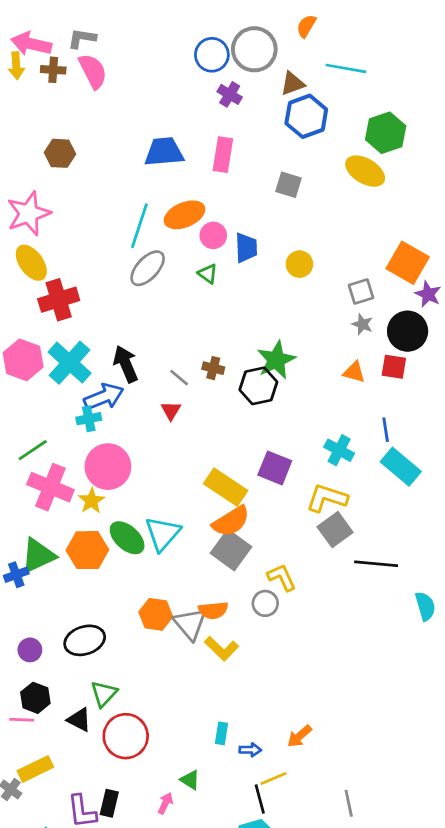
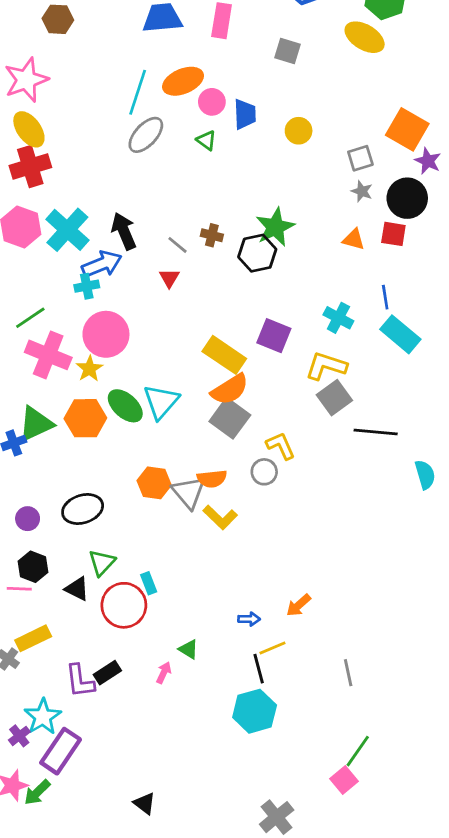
red cross: (59, 300) -> (30, 166), moved
cyan rectangle: (221, 733) -> (149, 583), moved, turned -30
black rectangle: (109, 803) -> (107, 673), turned 44

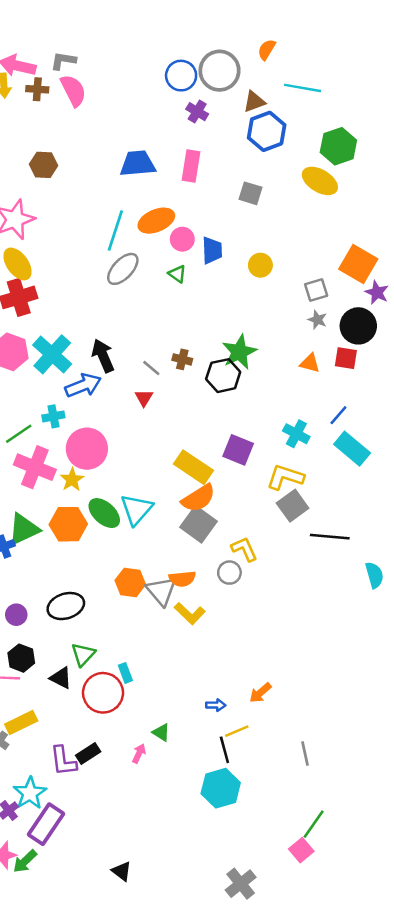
cyan cross: (87, 286) -> (53, 416), moved
blue line: (385, 297) -> (338, 415), turned 50

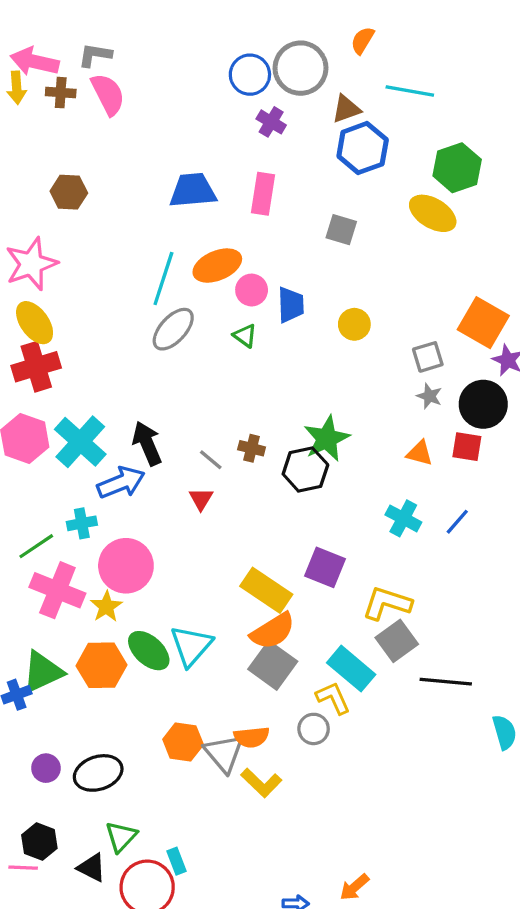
cyan cross: (296, 434) -> (403, 518), moved
cyan rectangle: (352, 449) -> (351, 669), moved
purple circle: (16, 615) -> (46, 768), moved

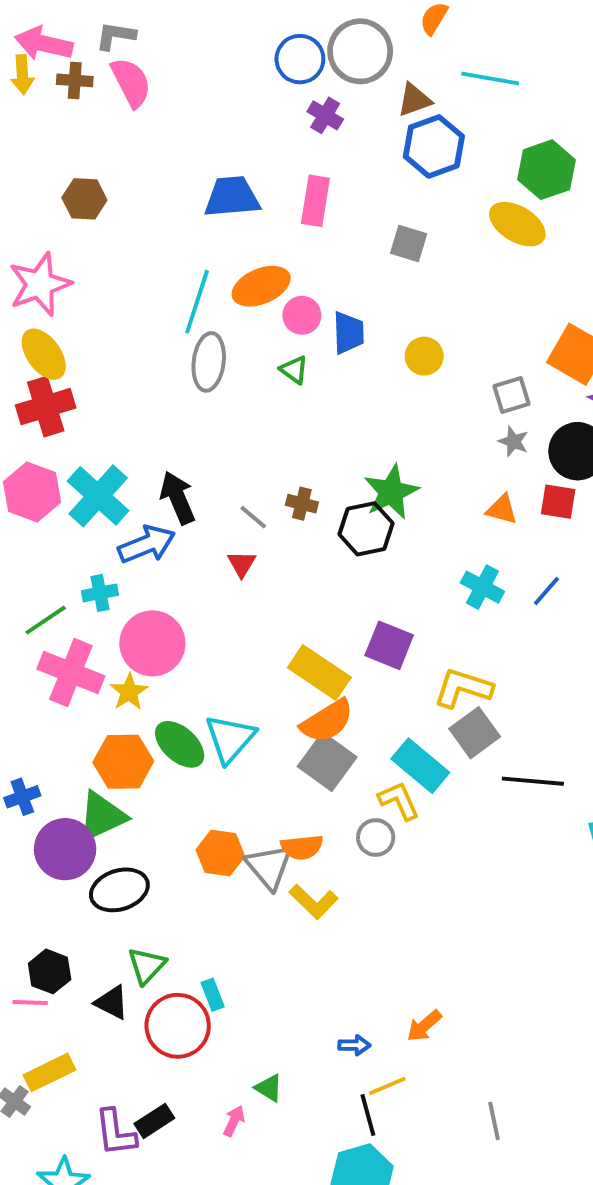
gray ellipse: (173, 329) -> (209, 362), turned -36
green triangle: (43, 672) -> (102, 816), moved
purple circle: (46, 768) -> (65, 849), moved, size x1.8

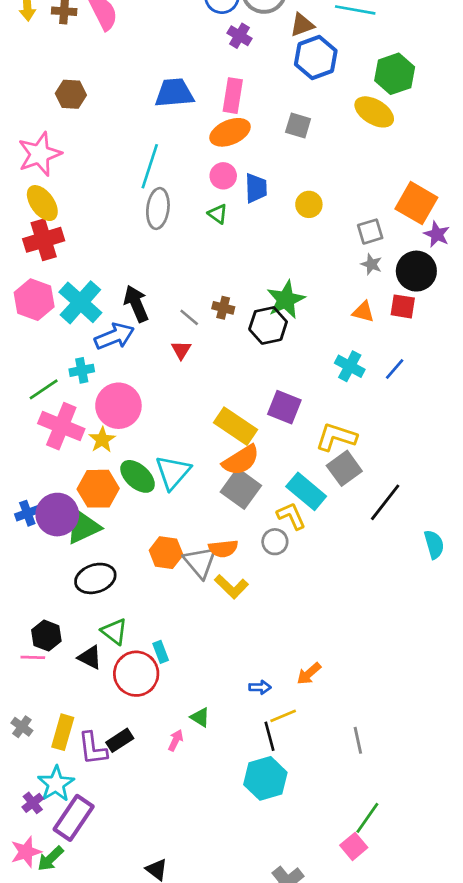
orange ellipse: (261, 286) -> (230, 132), moved
black line: (533, 781) -> (385, 502), turned -57
purple circle: (65, 849) -> (57, 515), moved
green triangle: (147, 966) -> (114, 632), turned -36
yellow rectangle: (50, 1072) -> (63, 732), moved, turned -48

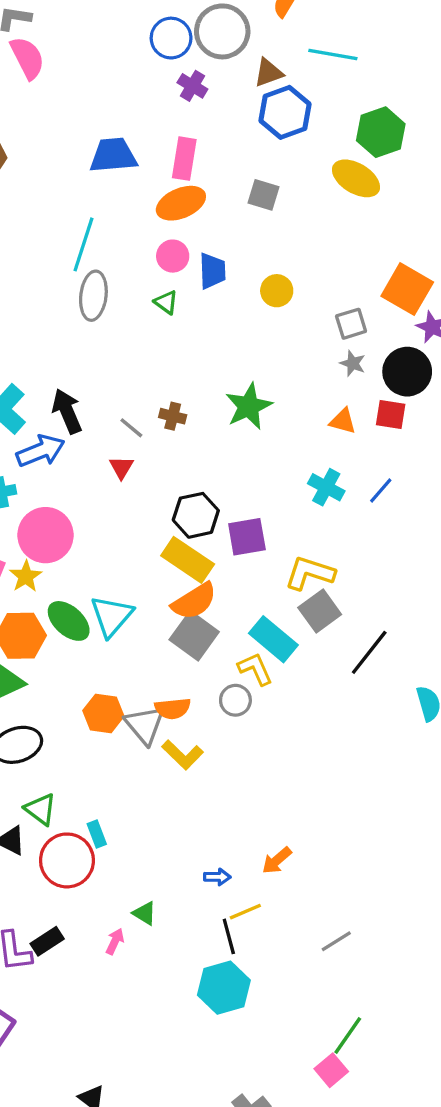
black hexagon: (268, 325) -> (196, 515), moved
purple square: (284, 407) -> (247, 537), turned -32
gray line: (358, 740) -> (336, 941), turned 70

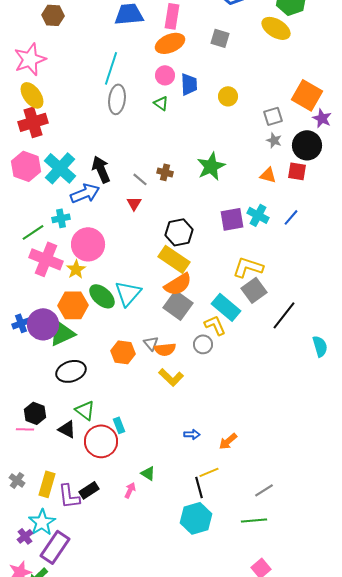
purple square: (247, 537) -> (232, 219), moved
gray triangle: (145, 725) -> (151, 343), moved, size x0.6
blue arrow: (217, 877) -> (192, 434), moved
green line: (348, 1035) -> (254, 520), moved, turned 50

